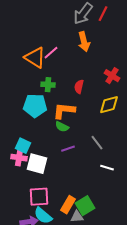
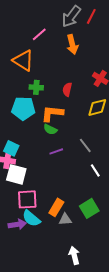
pink line: (51, 53) -> (39, 34), moved
white square: (37, 164) -> (16, 174), moved
white line: (107, 168) -> (95, 170), turned 40
green square: (85, 206) -> (89, 208), moved

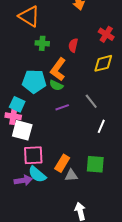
cyan pentagon: (23, 108) -> (34, 81), moved
orange L-shape: (52, 113) -> (58, 69), turned -60
white line: (95, 170) -> (101, 126), turned 56
green square: (89, 208) -> (95, 164), turned 36

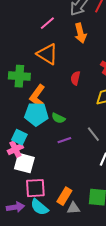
orange triangle: (29, 16) -> (47, 54), moved
green cross: (42, 43) -> (19, 76), moved, size x1.5
orange L-shape: (58, 69) -> (37, 96), moved
pink cross: (13, 116) -> (15, 149), turned -35
purple arrow: (23, 180) -> (15, 207), moved

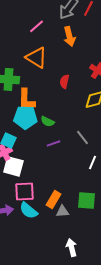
orange L-shape: (37, 96) -> (26, 99), turned -35

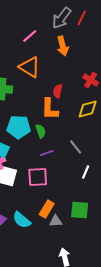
orange L-shape: (26, 99) -> (50, 109), moved
green semicircle: (47, 121) -> (41, 131), turned -136
pink square: (24, 191) -> (38, 177), moved

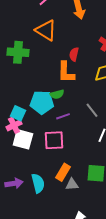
cyan pentagon: (19, 127) -> (42, 102), moved
green semicircle: (41, 131) -> (57, 94), turned 96
cyan semicircle: (22, 220) -> (38, 183), turned -144

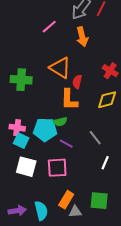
orange triangle: (46, 30) -> (60, 68), moved
purple line: (63, 116) -> (66, 144), turned 48
pink cross: (14, 125) -> (17, 128), moved, turned 35

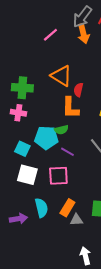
orange arrow: (82, 37) -> (83, 34), moved
pink cross: (17, 128) -> (18, 113), moved
cyan semicircle: (41, 211) -> (41, 208), moved

